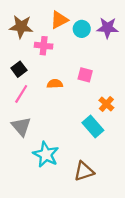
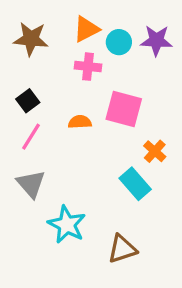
pink cross: (44, 46) -> (88, 67), moved
pink square: (85, 75) -> (124, 109), size x1.6

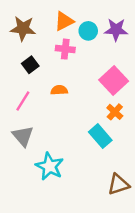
black square: (28, 101) -> (30, 65), moved
pink square: (124, 109) -> (114, 80), moved, turned 32
brown triangle: (122, 249) -> (118, 184), moved

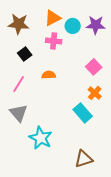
pink square: (114, 80) -> (94, 67), size x0.7
brown triangle: (118, 184) -> (84, 159), moved

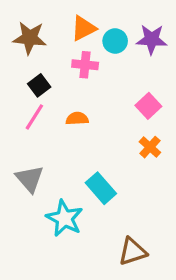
pink line: (19, 84) -> (34, 117), moved
cyan rectangle: (83, 113) -> (101, 188), moved

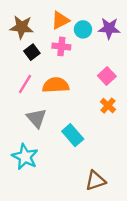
black square: (39, 85) -> (32, 52), moved
orange semicircle: (77, 119) -> (56, 85), size x1.6
gray triangle: (30, 179) -> (36, 118), moved
cyan star: (64, 218) -> (25, 157), moved

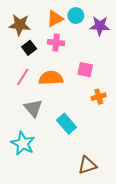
cyan circle: (83, 29) -> (76, 16), moved
pink square: (107, 76) -> (85, 70), moved, turned -35
orange cross: (108, 106) -> (99, 97), turned 32

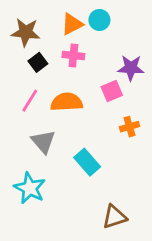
purple star: (100, 26) -> (131, 68), moved
pink square: (85, 70) -> (112, 91), turned -35

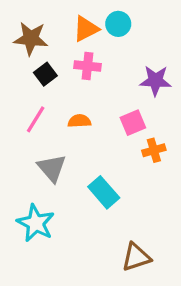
pink square: (112, 91) -> (133, 123), moved
orange semicircle: (67, 102) -> (79, 121), size x0.6

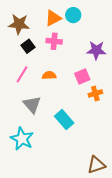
brown triangle: (136, 257) -> (96, 165), moved

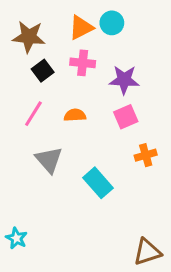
purple star: (96, 50) -> (124, 80), moved
orange cross: (95, 93) -> (146, 155), moved
cyan star: (22, 139) -> (16, 238), moved, size x0.6

